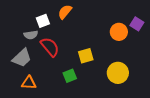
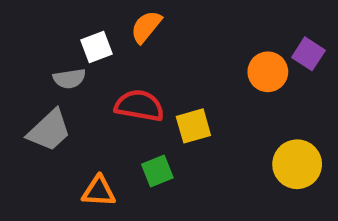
red semicircle: (50, 47) -> (139, 106), moved, turned -40
yellow circle: (118, 73) -> (297, 164), moved
orange triangle: (29, 83) -> (99, 191), moved

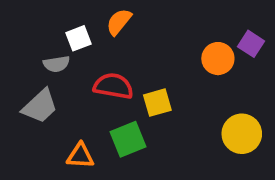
green square: (157, 171) -> (128, 139), size x1.4

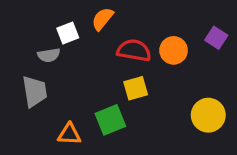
orange circle: (218, 59) -> (174, 50), moved
red semicircle: (113, 86) -> (134, 50), moved
gray trapezoid: (40, 106) -> (35, 91), turned -56

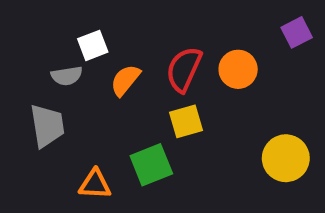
orange semicircle: (102, 19) -> (125, 80), moved
purple square: (216, 38) -> (297, 32), moved, turned 30
red semicircle: (134, 50) -> (184, 69), turned -76

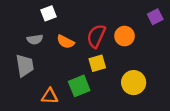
white square: (93, 45) -> (49, 13), moved
orange semicircle: (125, 80) -> (66, 42), turned -102
yellow circle: (286, 158) -> (134, 83), moved

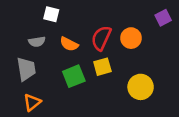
white square: (49, 13) -> (51, 14), turned 35
green square: (79, 86) -> (74, 76), moved
orange triangle: (50, 96) -> (32, 102), moved, turned -42

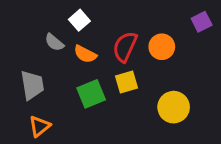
white square: (51, 14) -> (79, 20), moved, turned 35
gray semicircle: (37, 42) -> (54, 42), moved, turned 49

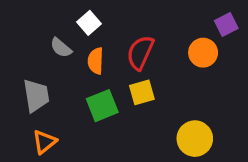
orange circle: (162, 47) -> (203, 53), moved
orange semicircle: (85, 54) -> (96, 61), turned 65
yellow circle: (174, 107) -> (195, 139), moved

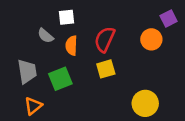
white square: (89, 23) -> (66, 17), turned 35
green square: (102, 106) -> (60, 79), moved

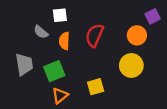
yellow square: (106, 69) -> (96, 87), moved
yellow circle: (145, 103) -> (131, 65), moved
orange triangle: (33, 106) -> (60, 96), moved

